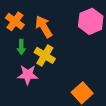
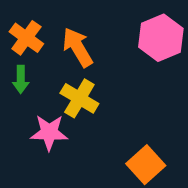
green arrow: (21, 47) -> (21, 79), moved

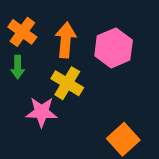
pink hexagon: (161, 38) -> (114, 48), moved
orange arrow: (78, 47) -> (66, 40), turned 36

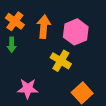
yellow cross: (67, 83) -> (61, 61), moved
pink star: (42, 112) -> (28, 89), moved

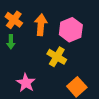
pink star: (28, 89) -> (26, 83), turned 30

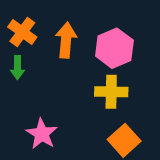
yellow cross: (57, 57) -> (111, 92), moved, turned -30

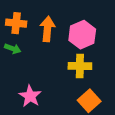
orange cross: (22, 32) -> (16, 23), turned -30
green arrow: (17, 68) -> (13, 49), turned -70

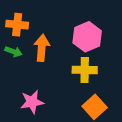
orange arrow: (47, 29) -> (42, 48), moved
pink star: (30, 96) -> (32, 102), turned 30

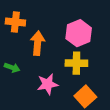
green arrow: (14, 52) -> (12, 68), moved
pink star: (32, 102) -> (48, 84), moved

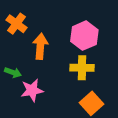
orange cross: (15, 22) -> (17, 24), turned 30
pink star: (48, 84) -> (32, 90), moved

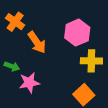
orange arrow: (40, 46) -> (37, 42), turned 140
yellow cross: (82, 68) -> (91, 61), moved

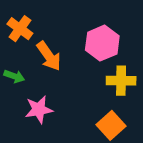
green arrow: (12, 66) -> (14, 76), moved

